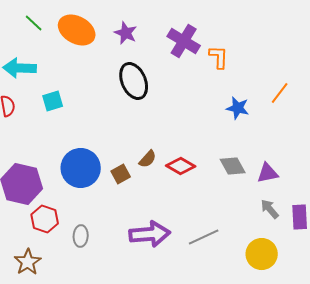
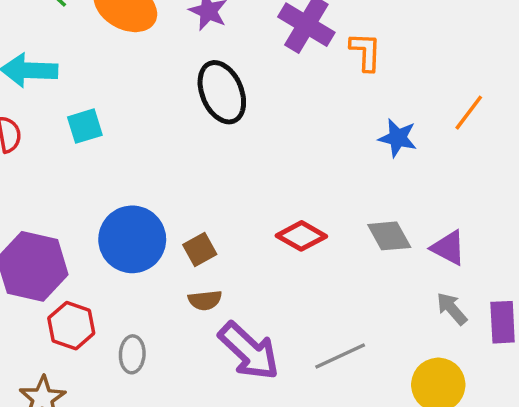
brown semicircle: (148, 159) -> (205, 300), moved, turned 42
purple triangle: (268, 173) -> (448, 248), turned 40
purple arrow: (150, 234) -> (249, 351), turned 48

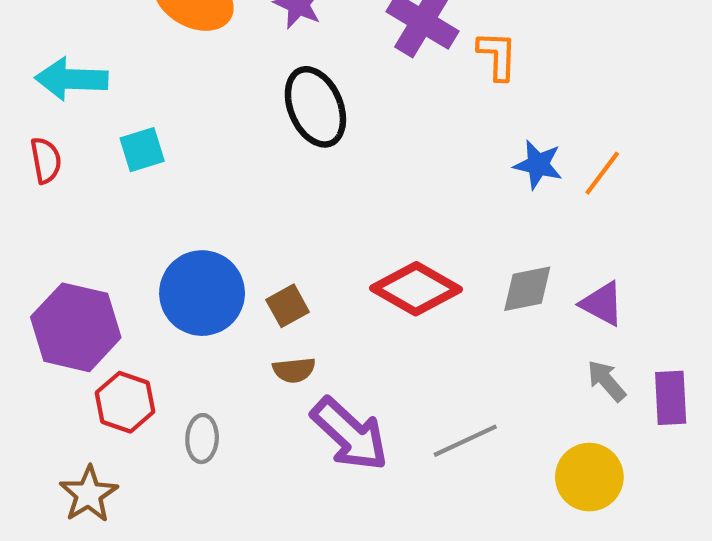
orange line: (469, 113) -> (602, 173), moved
red diamond: (301, 236) -> (416, 289), size x1.4
gray diamond: (389, 236) -> (527, 289), turned -72

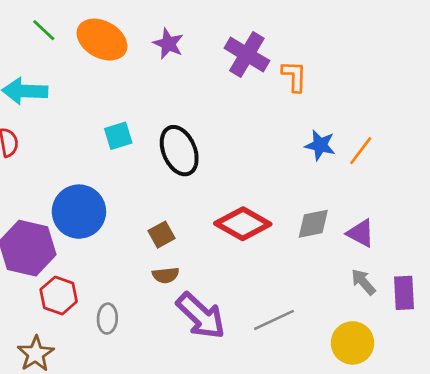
black ellipse: (315, 107) -> (179, 151), moved
cyan square: (142, 150) -> (118, 136), moved
blue circle: (202, 293) -> (79, 212), moved

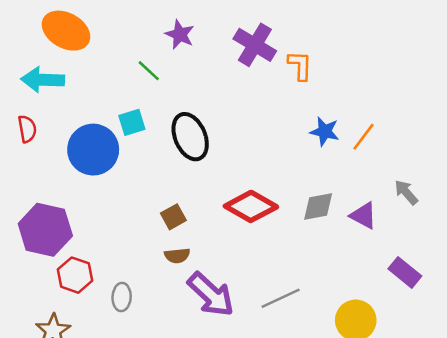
green line: (44, 30) -> (149, 71), moved
orange ellipse: (102, 40) -> (66, 31), moved
blue circle: (79, 212) -> (93, 150), moved
gray arrow: (363, 282) -> (406, 192), moved
purple rectangle: (404, 293) -> (405, 272), turned -48

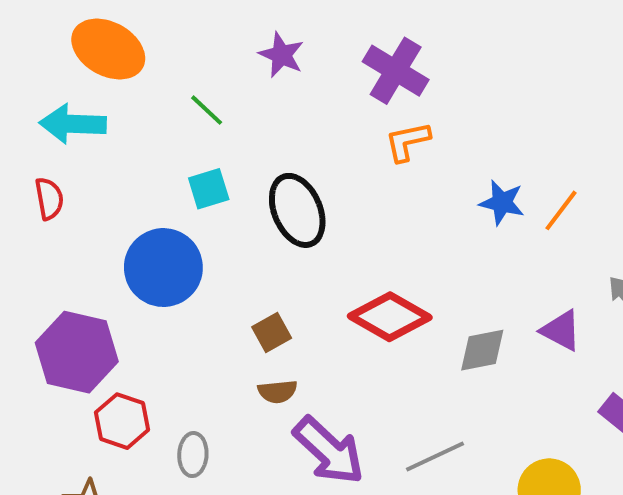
orange L-shape: (300, 66) -> (407, 142), moved, turned -104
green line: (149, 71) -> (207, 110), moved
blue circle: (93, 150) -> (163, 268), moved
gray diamond: (318, 206) -> (482, 350), moved

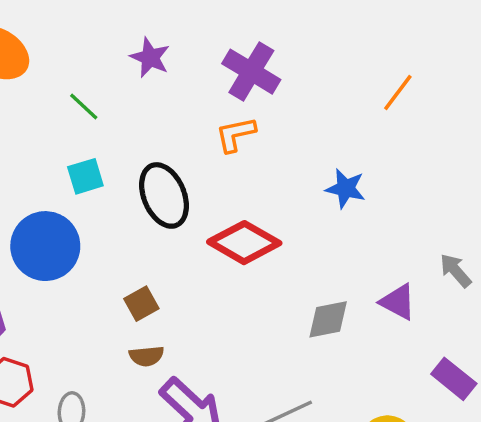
orange L-shape: (407, 142) -> (236, 134), moved
orange line: (561, 210) -> (398, 92), moved
red diamond: (390, 317) -> (244, 243), moved

